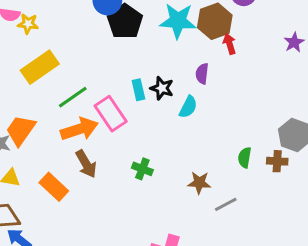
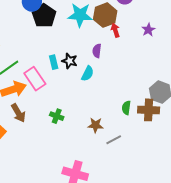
purple star: (294, 42) -> (148, 30), moved
brown cross: (277, 161) -> (149, 110), size x1.5

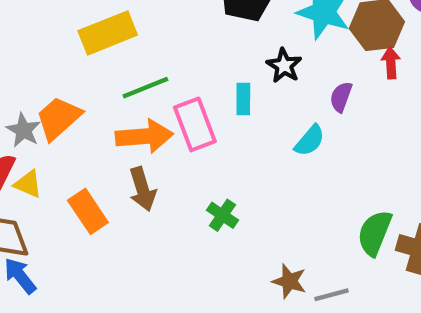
black star: (70, 61) -> (284, 66), moved
green semicircle: (126, 108) -> (375, 233), size x1.5
brown star: (96, 125) -> (289, 281), moved

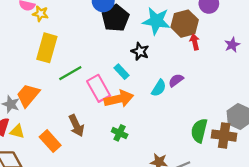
yellow rectangle: (108, 33) -> (47, 48), turned -44
purple semicircle: (341, 97) -> (176, 80), moved, turned 42
cyan rectangle: (243, 99) -> (122, 72), turned -35
orange arrow: (144, 136) -> (119, 99), moved

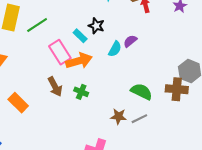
black star: (140, 51) -> (96, 26), moved
green line: (70, 73) -> (37, 25), moved
brown arrow: (76, 126) -> (55, 87), moved
green semicircle: (199, 131) -> (141, 92), moved, turned 105

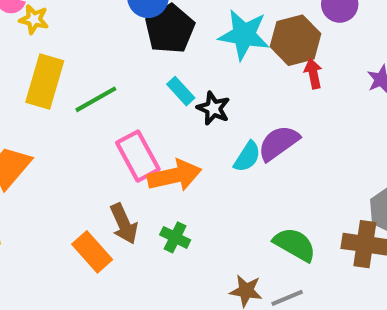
cyan rectangle: (80, 36) -> (181, 91), moved
purple semicircle: (130, 41) -> (279, 143), size x1.5
orange rectangle: (18, 103) -> (92, 252), moved

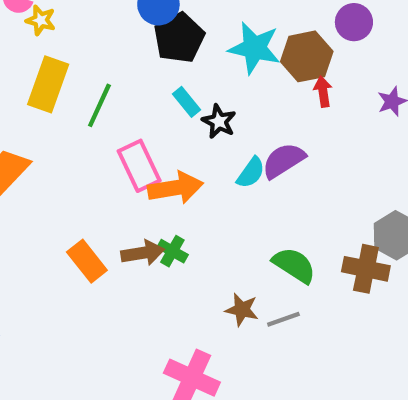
green line: (96, 99) -> (99, 105), turned -39
brown arrow: (124, 224) -> (143, 253), moved, turned -78

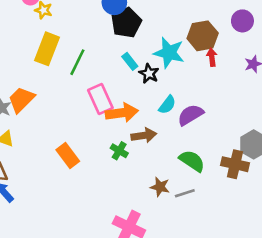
purple circle: (354, 22) -> (242, 21), moved
cyan star: (254, 48) -> (169, 53), moved
purple semicircle: (284, 160) -> (190, 115), moved
brown arrow: (143, 253) -> (144, 135), moved

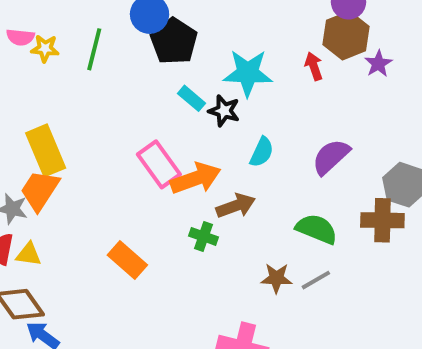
brown hexagon: (203, 36) -> (346, 36), moved
yellow rectangle: (47, 49) -> (46, 150), moved, turned -32
green line: (77, 62) -> (94, 49), moved
purple semicircle: (190, 115) -> (331, 157), moved

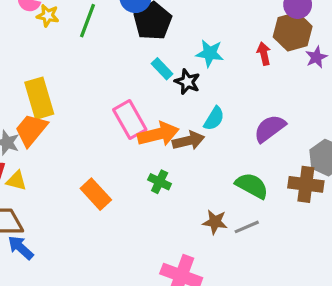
cyan star: (248, 73) -> (210, 53), size x0.7
brown arrow: (236, 206) -> (188, 141), moved

